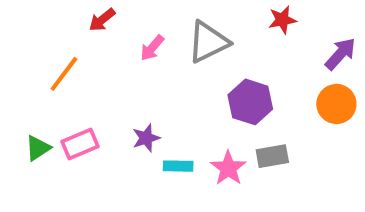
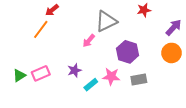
pink arrow: (152, 48) -> (89, 41), moved
orange line: (64, 74) -> (41, 29), moved
cyan rectangle: (178, 166) -> (91, 85), turned -40
pink star: (228, 168) -> (111, 76), moved, turned -30

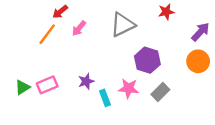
pink arrow: (89, 41) -> (79, 28), moved
gray rectangle: (139, 80) -> (160, 92), turned -35
cyan rectangle: (91, 85) -> (105, 98), turned -72

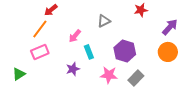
gray triangle: (123, 25) -> (104, 21), size x0.6
pink arrow: (79, 28) -> (75, 36), moved
pink rectangle: (47, 85) -> (40, 52), moved
cyan rectangle: (105, 98) -> (89, 52), moved

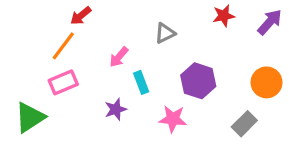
purple arrow: (170, 27) -> (270, 22), moved
green triangle: (19, 74) -> (30, 117), size x1.5
gray rectangle: (136, 78) -> (244, 124), moved

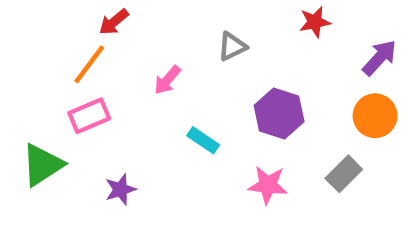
purple arrow: (270, 22) -> (380, 58), moved
cyan rectangle: (141, 82) -> (203, 140), moved, turned -35
purple star: (116, 109) -> (120, 189), moved
pink star: (173, 119) -> (268, 185), moved

